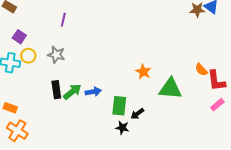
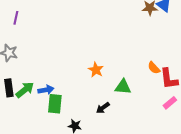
green triangle: (170, 89) -> (123, 87), size x0.7
green rectangle: (119, 106) -> (55, 104), moved
black arrow: (137, 114) -> (103, 108), moved

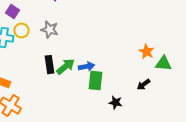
orange star: (96, 70) -> (147, 52), moved

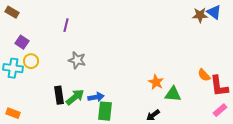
gray star: (50, 30) -> (77, 60), moved

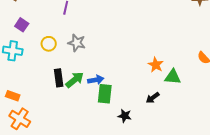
yellow circle: (31, 61) -> (49, 44), moved

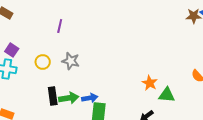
purple square: (22, 25) -> (12, 50), moved
green arrow: (75, 80) -> (69, 98), turned 30

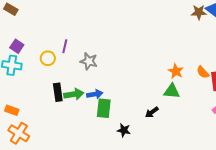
purple line: (60, 26) -> (65, 46), moved
gray star: (71, 61) -> (89, 61), moved
orange star: (150, 83) -> (176, 71), moved

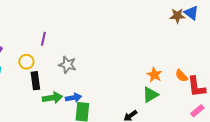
purple line: (65, 46) -> (43, 39), moved
green triangle: (172, 91) -> (150, 95), turned -36
black rectangle: (58, 92) -> (35, 81), moved

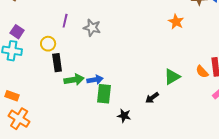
gray star: (67, 65) -> (92, 28), moved
orange star: (154, 75) -> (176, 22), moved
orange semicircle: (181, 76) -> (202, 72), moved

